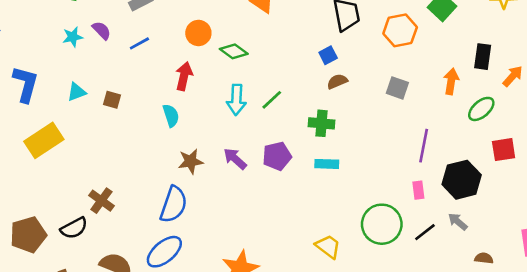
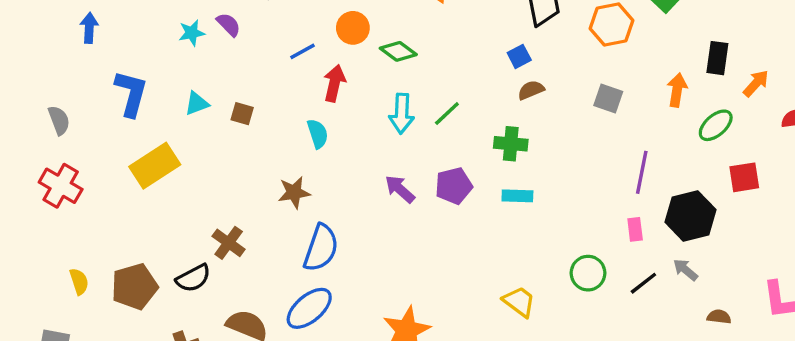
blue line: (139, 43) -> (302, 51), moved
brown star: (191, 161) -> (294, 192), moved
green circle: (382, 224) -> (588, 273), size x0.7

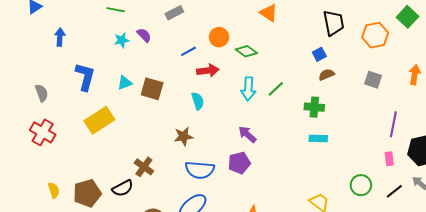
red arrow: (334, 83) -> (208, 71), turned 70
brown square: (242, 114) -> (152, 89), size x1.6
purple pentagon: (454, 186) -> (239, 163), moved
blue semicircle: (321, 248) -> (200, 170), turned 76

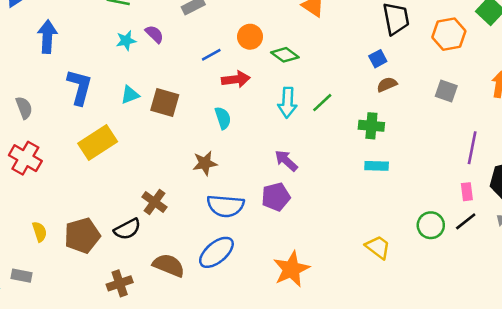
blue arrow: (60, 37) -> (47, 37), size x1.4
black line: (394, 191) -> (466, 221), moved

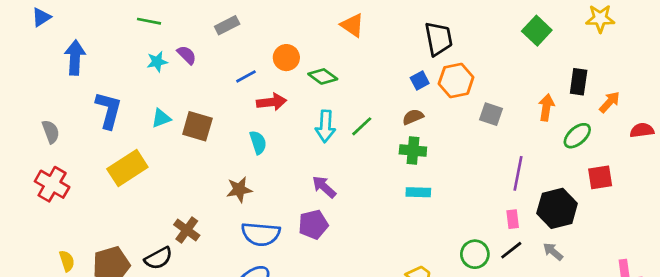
orange hexagon: (449, 34) -> (456, 80), moved
brown semicircle: (387, 84) -> (413, 117), moved

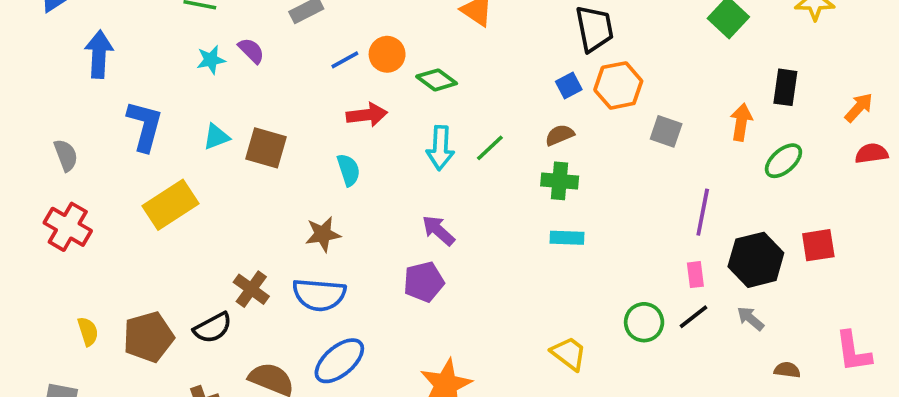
blue line: (246, 76) -> (345, 60), moved
orange arrow: (610, 102) -> (859, 108), moved
red square: (600, 177) -> (818, 245), moved
blue semicircle: (261, 234) -> (319, 295), moved

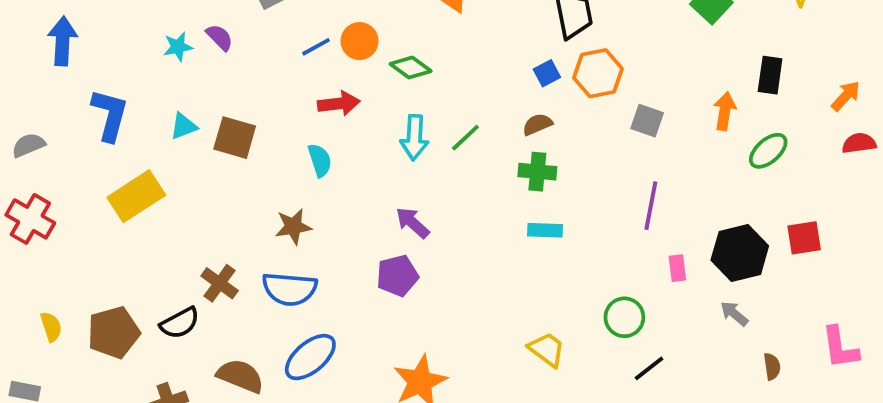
gray semicircle: (66, 155) -> (28, 145), turned -92
purple line: (703, 212) -> (651, 206), moved
black line: (694, 317) -> (649, 368), moved
brown semicircle: (787, 370) -> (772, 366), turned 75

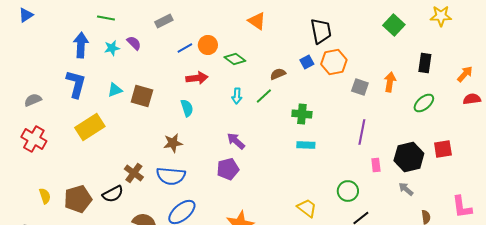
blue arrow: (63, 41) -> (81, 45), moved
orange arrow: (725, 111) -> (390, 82), moved
brown semicircle: (537, 124) -> (278, 74), moved
cyan arrow: (414, 138) -> (237, 96), size x0.7

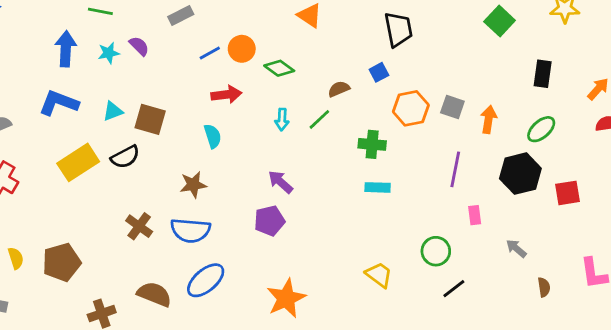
orange hexagon: (334, 62) -> (411, 108), moved
orange arrow: (390, 82) -> (489, 119), moved
blue L-shape: (76, 84) -> (59, 103), turned -84
black hexagon: (409, 157) -> (520, 174), moved
black semicircle: (113, 194) -> (125, 157), moved

